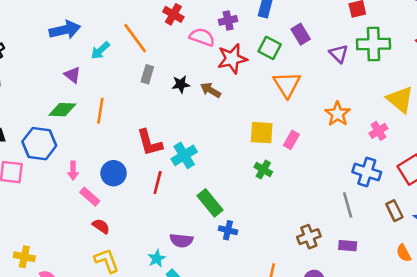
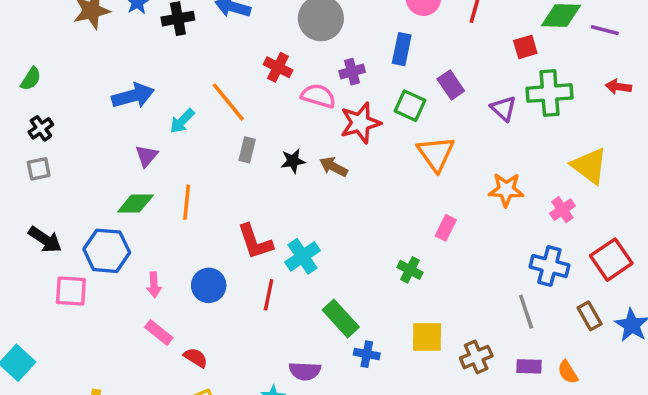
purple triangle: (72, 75) -> (146, 156), turned 36
orange star: (338, 114) -> (506, 190), turned -30
yellow square: (262, 133) -> (427, 337), moved
pink rectangle: (90, 197) -> (159, 333), moved
orange semicircle: (404, 253) -> (568, 372), moved

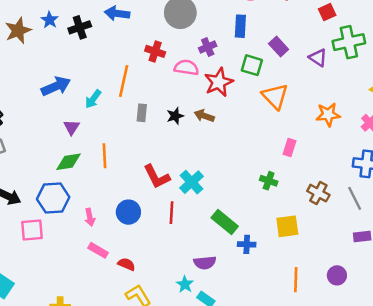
orange line: (228, 102) -> (124, 81), turned 60
brown cross: (476, 357) -> (318, 193), moved, turned -30

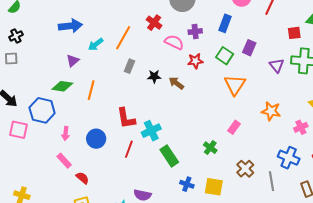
purple rectangle: (279, 46) -> (249, 48), turned 49
red star: (219, 82) -> (195, 61), size x0.7
green rectangle: (225, 222) -> (169, 156), moved
blue cross: (247, 244) -> (187, 184), moved

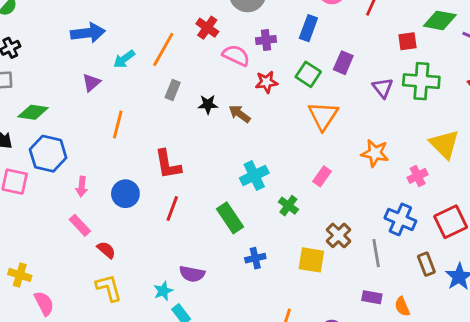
green diamond: (62, 86) -> (33, 112), moved
cyan cross: (151, 131) -> (254, 176), moved
blue cross: (187, 184) -> (255, 258), turned -32
yellow square: (214, 187) -> (311, 260), moved

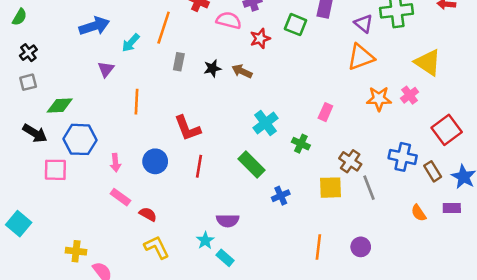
orange triangle: (323, 116) -> (361, 57), moved, turned 48
orange star: (375, 153) -> (379, 99), moved
blue cross: (400, 219) -> (403, 157), moved
gray line: (376, 253) -> (369, 188), moved
purple rectangle: (372, 297) -> (452, 208), moved

